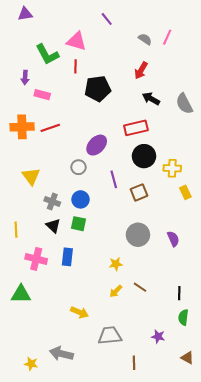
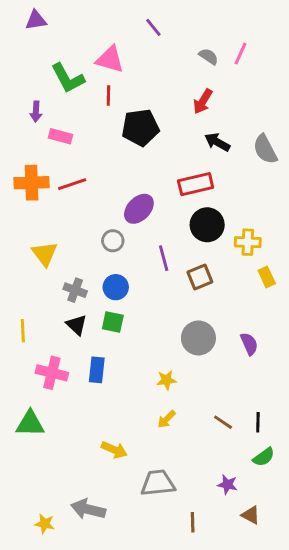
brown line: (140, 287) -> (223, 422), moved
green semicircle: (183, 317) -> (264, 457), turned -133
brown triangle: (187, 358) -> (251, 515), moved

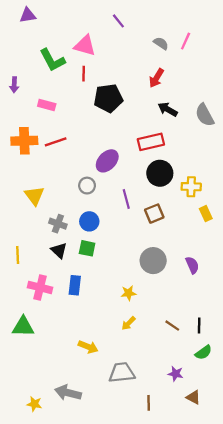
purple arrow: (36, 112) -> (14, 85), moved

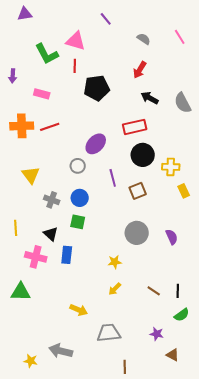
pink line: (186, 41) -> (180, 37), moved, turned -56
black triangle: (59, 251) -> (51, 234), moved
brown line: (149, 403) -> (125, 367), moved

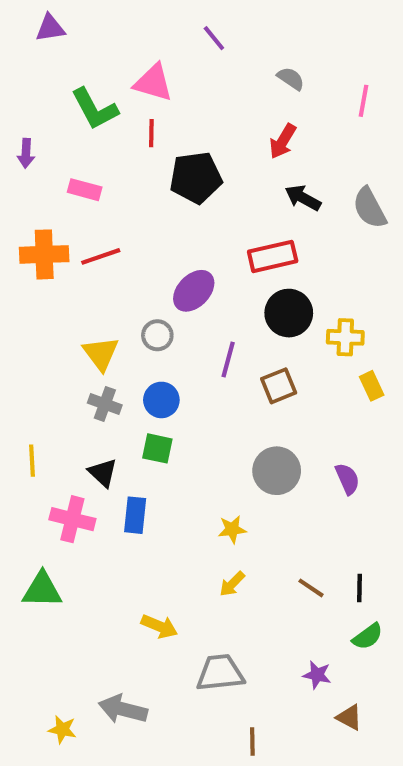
pink line: (180, 37) -> (364, 101), moved, turned 42
yellow triangle: (31, 175) -> (101, 353), moved
purple line: (113, 178) -> (228, 360), turned 30

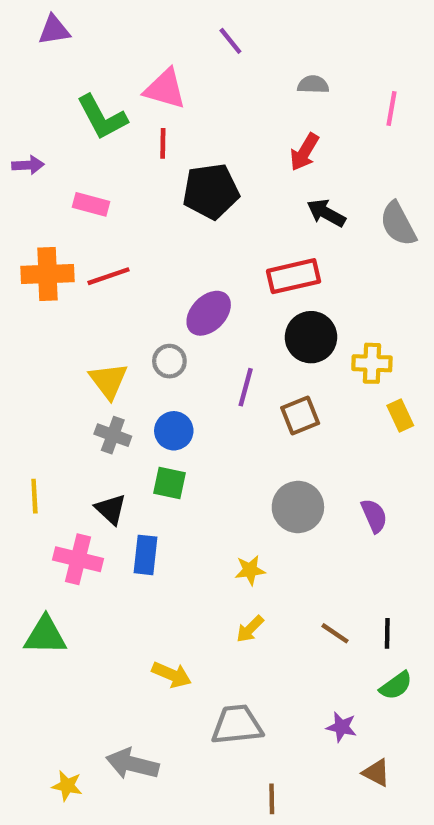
gray semicircle: (291, 79) -> (313, 85), turned -32
purple arrow: (26, 153) -> (28, 165), turned -96

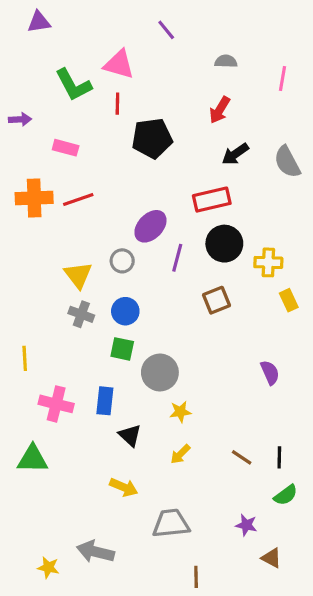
black arrow: (326, 213) -> (235, 154), turned -64
purple line: (246, 387) -> (177, 258), moved
gray circle: (298, 507) -> (160, 372), moved
black triangle: (111, 509) -> (130, 435), moved

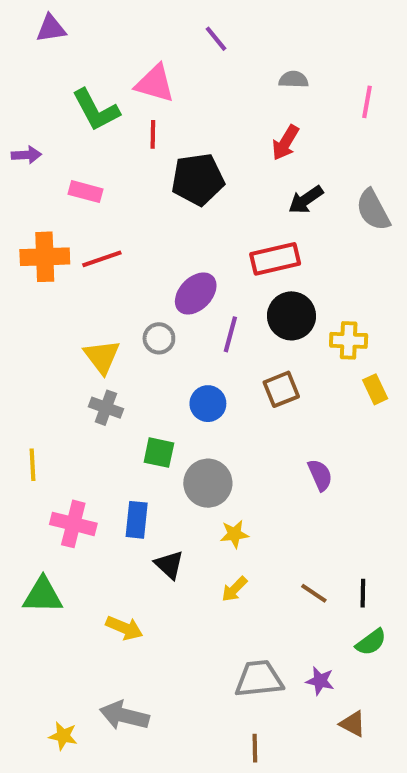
blue circle: (125, 311) -> (208, 404), moved
purple semicircle: (270, 372) -> (320, 475), moved
yellow arrow: (124, 487) -> (124, 628), moved
gray trapezoid: (171, 523) -> (259, 679), moved

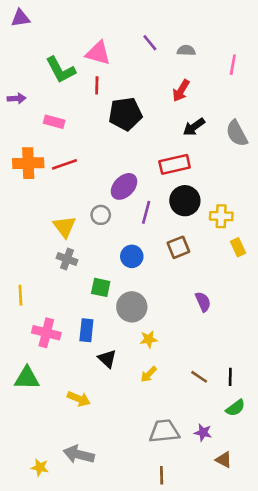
purple triangle: (51, 28) -> (20, 18), moved
purple line: (216, 39) -> (150, 43), moved

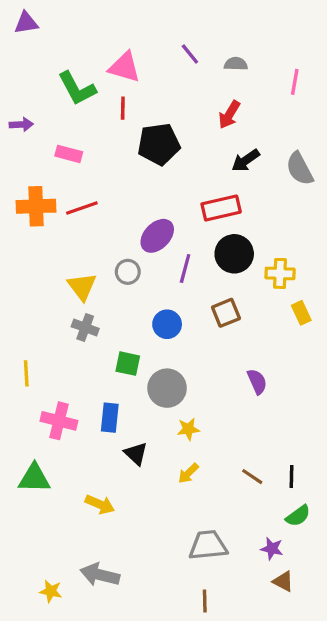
purple star: (203, 432) -> (272, 549), moved

